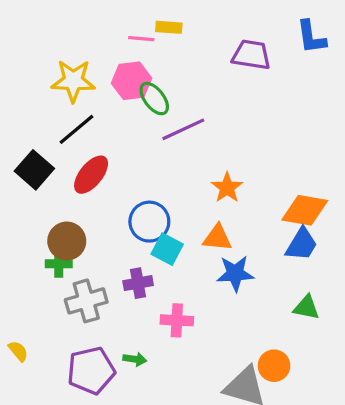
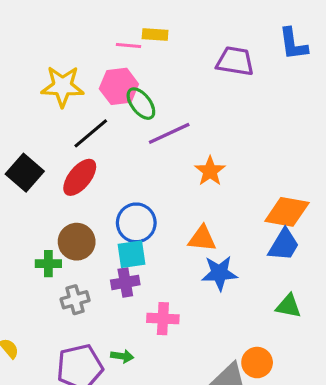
black line: (76, 129) -> (91, 133), moved
orange star: (227, 188) -> (210, 171), moved
brown circle: (67, 241) -> (77, 242), moved
cyan square: (167, 249) -> (132, 254), moved, turned -36
gray cross: (86, 301) -> (75, 300), size x0.7

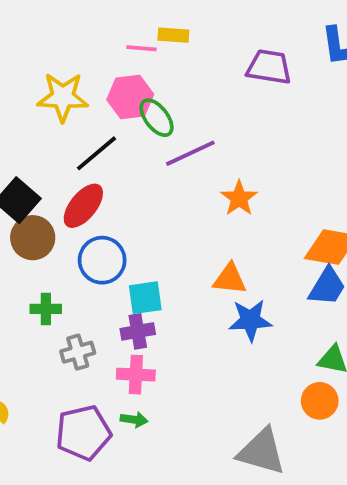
blue circle: (136, 223) -> (102, 260), moved
brown circle: (77, 242) -> (33, 238), moved
pink cross: (163, 319) -> (136, 375), moved
orange circle: (257, 363) -> (320, 401), moved

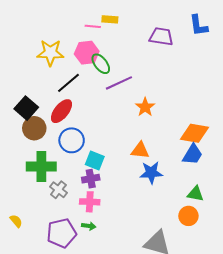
cyan square: (145, 298) -> (95, 160), turned 30
green cross: (46, 309) -> (41, 167), size x1.8
gray cross: (78, 352) -> (58, 190), turned -36

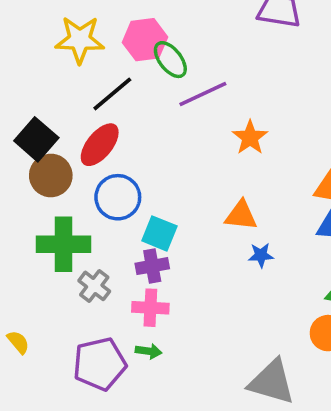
blue star: (151, 173) -> (261, 255), size x0.6

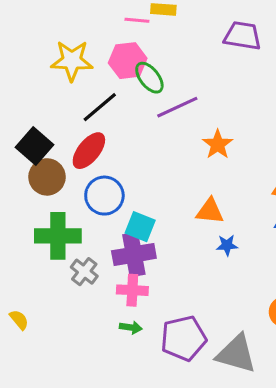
purple cross: (152, 266) -> (134, 255), size x1.5
purple pentagon: (100, 364) -> (184, 338), moved

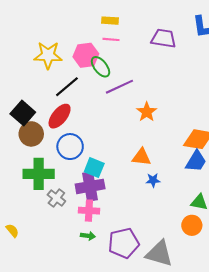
pink line: (137, 20) -> (111, 39), moved

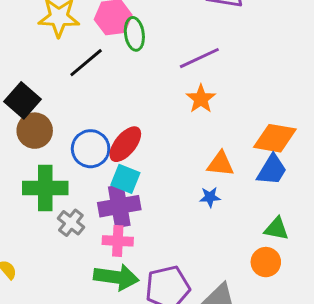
green ellipse: (101, 67) -> (134, 34), turned 30
purple line: (119, 87) -> (199, 58), moved
red ellipse: (60, 116) -> (125, 144), moved
orange triangle: (141, 157) -> (221, 164), moved
green arrow: (88, 236) -> (116, 277), size x2.0

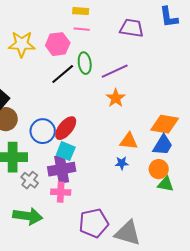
green ellipse: (134, 34) -> (85, 63), moved
black line: (86, 63) -> (63, 74), moved
orange circle: (266, 262) -> (159, 169), moved
green arrow: (116, 277) -> (28, 216), moved

